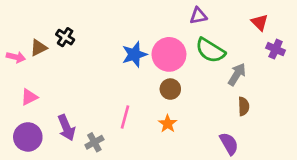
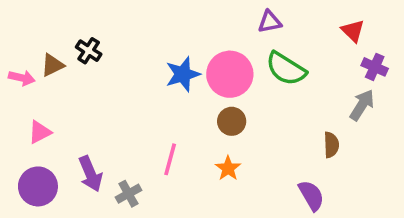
gray arrow: (237, 74) -> (362, 105), moved

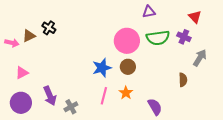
purple cross: (375, 67) -> (184, 37), moved
green semicircle: (286, 69) -> (158, 38), turned -40
blue star: (183, 74) -> (102, 68), moved
pink line: (170, 159) -> (104, 96), moved
purple semicircle: (311, 195) -> (155, 107), moved

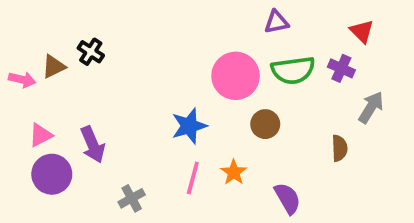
brown circle: (128, 67) -> (265, 124), moved
purple arrow: (50, 96) -> (93, 145), moved
purple circle: (21, 103) -> (52, 174), moved

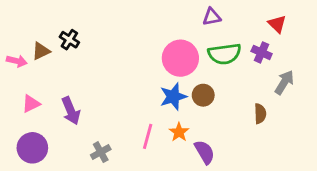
blue star: (189, 126) -> (173, 97), moved
purple circle: (52, 174) -> (32, 148), moved
purple semicircle: (288, 198) -> (205, 152), moved

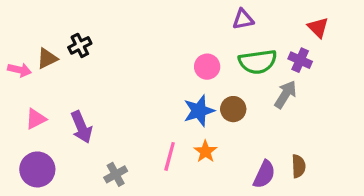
black cross: (69, 40) -> (80, 45), turned 30
pink circle: (180, 58) -> (207, 67), size x0.6
gray arrow: (284, 82) -> (285, 94), moved
brown semicircle: (260, 114) -> (298, 166), moved
purple semicircle: (205, 152) -> (264, 174), moved, turned 55

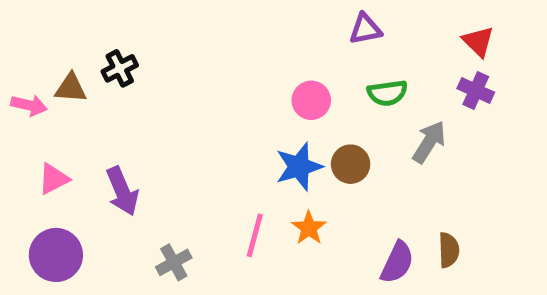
brown triangle: (47, 58) -> (71, 88), turned 30
purple cross: (300, 60) -> (476, 90), moved
green semicircle: (258, 62) -> (387, 93), size x0.7

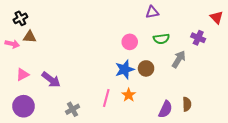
red triangle: (478, 41) -> (217, 17), moved
black cross: (120, 68) -> (20, 18), moved
purple arrow: (122, 191) -> (51, 80), turned -30

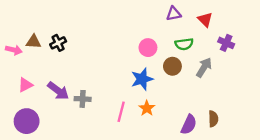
red triangle: (217, 17) -> (205, 20), moved
black cross: (20, 18) -> (58, 43), moved
brown circle: (146, 68) -> (172, 66), moved
gray cross: (73, 109) -> (83, 99), moved, turned 32

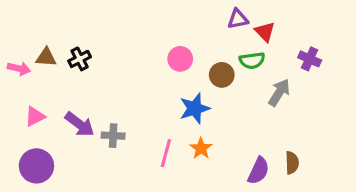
red triangle: (205, 20) -> (265, 32), moved
pink circle: (148, 48) -> (180, 59), moved
brown circle: (172, 66) -> (222, 75), moved

